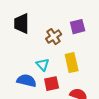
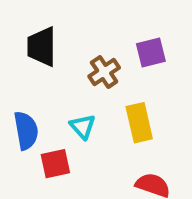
blue semicircle: (27, 81) -> (26, 131), moved, turned 66
red square: (52, 84) -> (55, 164), moved

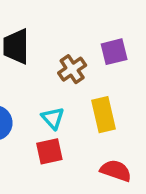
red square: (55, 164) -> (49, 151), moved

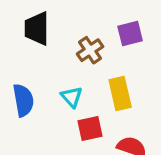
red square: (49, 151) -> (90, 129), moved

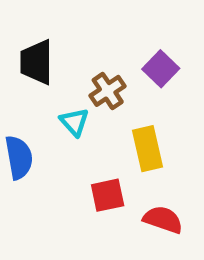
purple square: (130, 34) -> (161, 69), turned -32
cyan triangle: (72, 97) -> (74, 122), moved

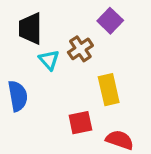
purple square: (161, 69) -> (110, 21), moved
cyan triangle: (74, 122) -> (49, 60), moved

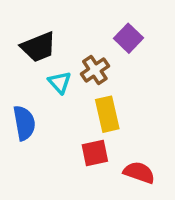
black trapezoid: (30, 29) -> (38, 47), turned -112
yellow rectangle: (109, 90) -> (107, 114), moved

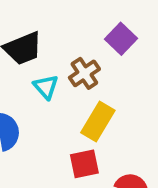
yellow rectangle: (107, 114) -> (98, 122), turned 44

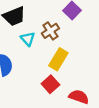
red square: (84, 164) -> (50, 84), turned -30

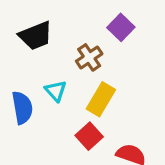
cyan triangle: (28, 39) -> (56, 91), moved

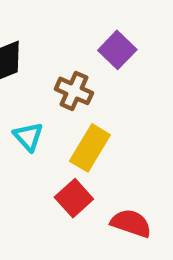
brown cross: (89, 57) -> (74, 91), turned -32

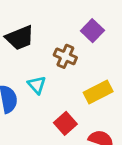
yellow rectangle: (90, 148) -> (98, 92), moved, turned 32

